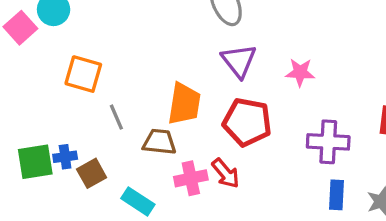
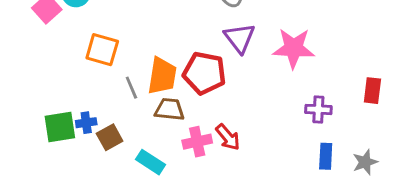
pink star: (300, 72) -> (294, 48), size x1.6
orange trapezoid: (184, 104) -> (162, 76), moved
red pentagon: (247, 122) -> (204, 73), moved
purple cross: (328, 142) -> (318, 109), size x0.7

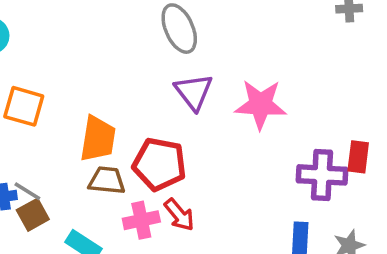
red pentagon: (204, 73) -> (159, 164), moved
gray line: (131, 88) -> (27, 191), moved, turned -35
purple cross: (318, 109) -> (322, 175), moved, size x1.5

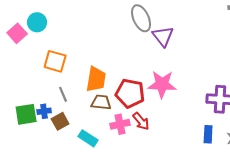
purple triangle: (194, 92) -> (163, 36), moved
pink star: (261, 104) -> (162, 84), moved
gray line: (27, 191) -> (63, 94), moved, turned 35

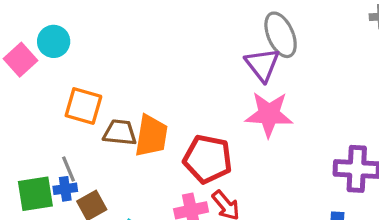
gray ellipse: (141, 18) -> (281, 35), moved
pink star: (162, 84) -> (269, 114), moved
gray line: (63, 94) -> (69, 169), moved
brown trapezoid: (101, 102) -> (120, 133), moved

